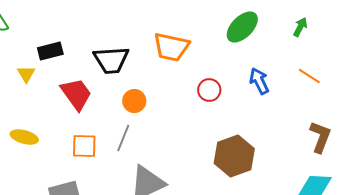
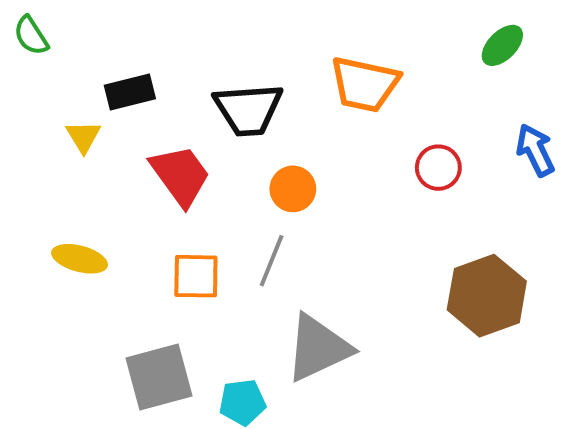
green ellipse: (242, 27) -> (502, 45), size x0.7

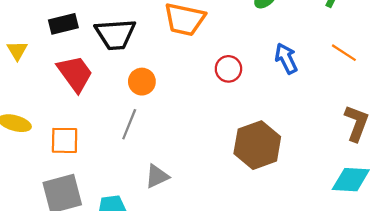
black rectangle: (130, 92) -> (63, 24), moved
orange square: (196, 276) -> (65, 140), moved
gray triangle: (318, 348) -> (157, 176), size x0.6

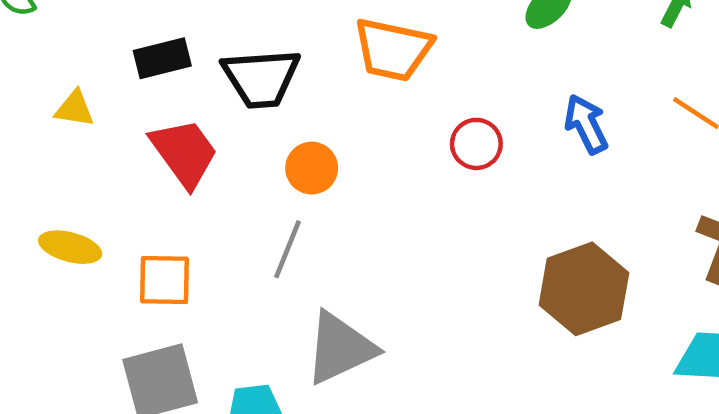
yellow triangle: (17, 50) -> (74, 109), turned -50
brown hexagon: (257, 145) -> (584, 289), moved
gray triangle: (157, 176) -> (340, 348), size x1.6

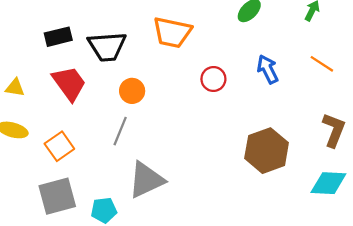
yellow triangle: (74, 109) -> (15, 88), moved
orange square: (165, 280) -> (59, 146), turned -36

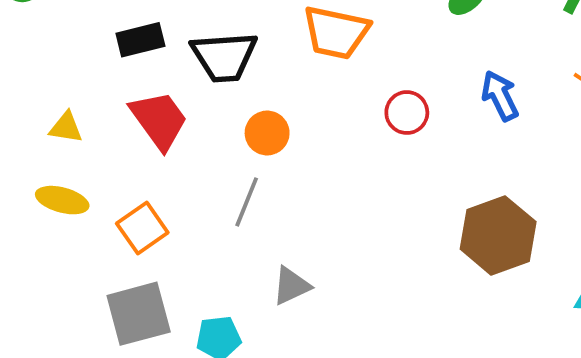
gray triangle: (146, 180) -> (291, 286), size x0.6

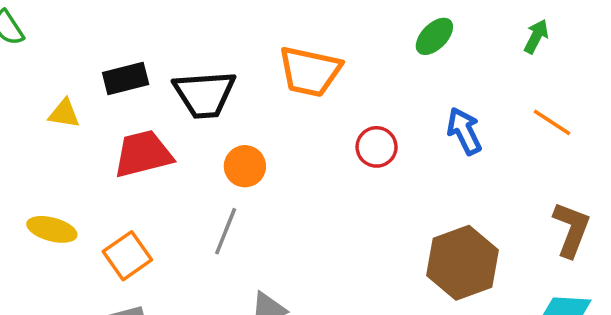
red trapezoid: (159, 120) -> (143, 154), turned -68
yellow triangle: (66, 127) -> (64, 114), moved

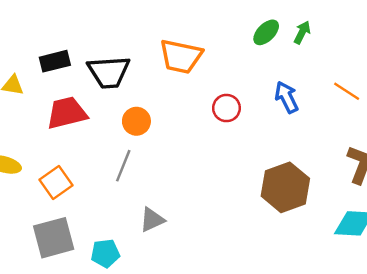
green arrow: (536, 36) -> (302, 32), moved

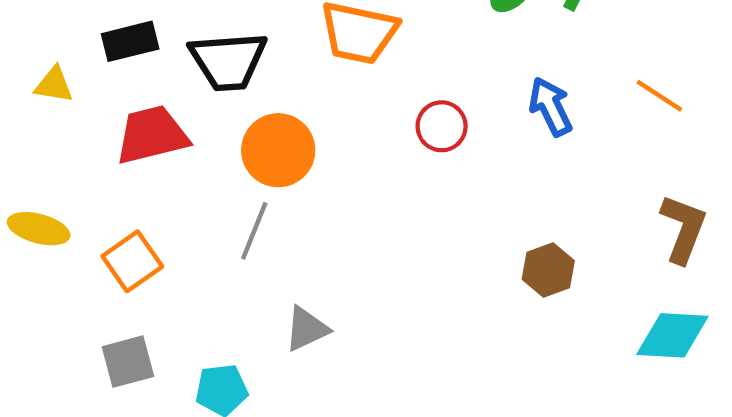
orange circle: (136, 121) -> (278, 150), size x1.4
brown hexagon: (285, 187) -> (548, 270), size x0.6
gray square: (54, 238) -> (128, 362), size x0.7

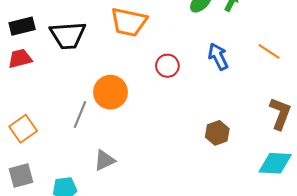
red trapezoid: (152, 135) -> (20, 59), moved, size x0.7
orange circle: (278, 150) -> (110, 92), moved

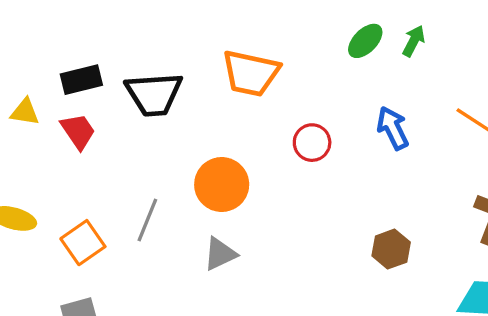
red trapezoid: (20, 59) -> (78, 131), turned 70
gray line: (80, 115) -> (147, 220), moved
gray triangle: (104, 160) -> (220, 254), moved

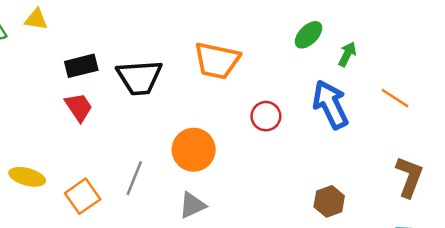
green arrow: (414, 41) -> (347, 54), moved
yellow triangle: (25, 112) -> (36, 19), moved
blue arrow: (393, 128) -> (330, 105), size x1.4

